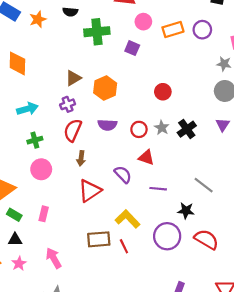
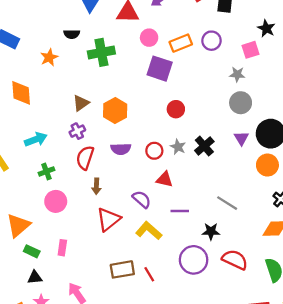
orange star: (38, 19) -> (49, 57), moved
purple square: (132, 48) -> (160, 69), moved, size x1.6
yellow L-shape: (127, 219) -> (149, 231), moved

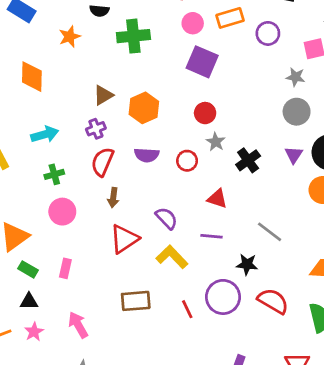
orange rectangle: (181, 43) -> (230, 18), moved
red circle: (176, 109) -> (205, 113), moved
gray star: (178, 147) -> (216, 142), moved
red triangle: (165, 179) -> (217, 199), moved
red line: (149, 274) -> (187, 309), moved

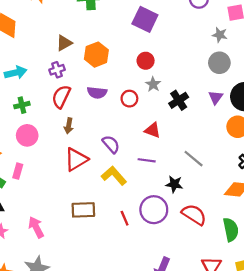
pink rectangle: (65, 268) -> (18, 171), moved

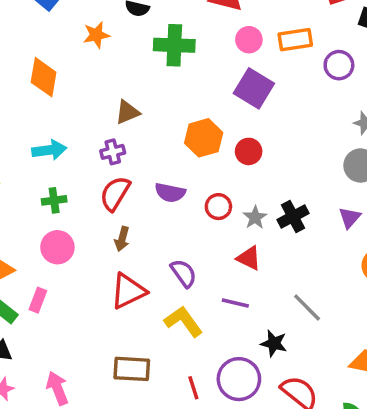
orange hexagon: (96, 55) -> (204, 138), moved
gray star: (153, 84) -> (255, 217), moved

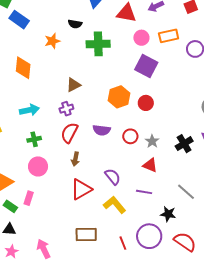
black cross: (293, 217) -> (184, 144), moved

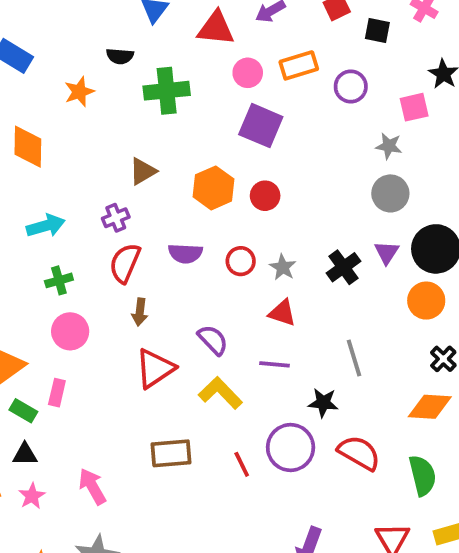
brown triangle: (73, 85) -> (143, 171), moved
gray line: (186, 192) -> (354, 358), turned 36

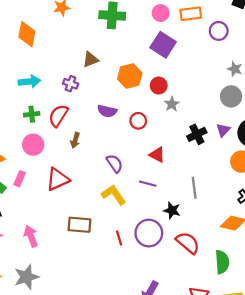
purple cross: (116, 218) -> (71, 84), turned 32
red semicircle: (125, 263) -> (58, 116), moved
gray star: (283, 267) -> (172, 104), moved
red triangle: (155, 368) -> (58, 179), moved

